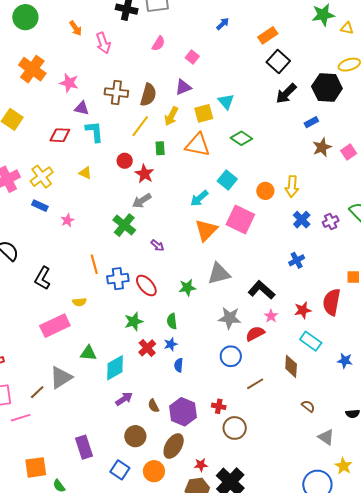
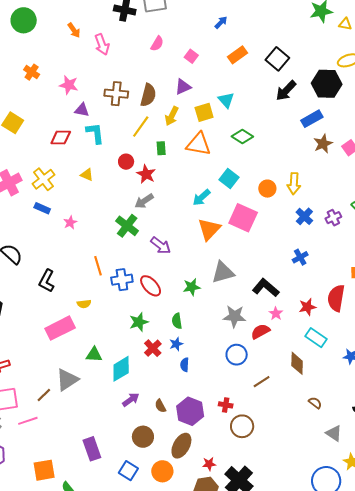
orange rectangle: (268, 35) -> (238, 55), moved
orange cross: (32, 69) -> (32, 72), size x0.6
blue rectangle: (311, 122) -> (312, 119), size x1.5
purple arrow: (157, 245) -> (161, 245), size x1.5

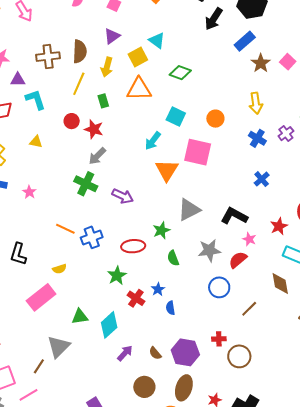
yellow arrow: (294, 184) -> (256, 103), moved
orange line: (98, 266) -> (65, 229), turned -36
red ellipse: (151, 286) -> (133, 246), moved, turned -40
green semicircle: (177, 321) -> (173, 258), moved

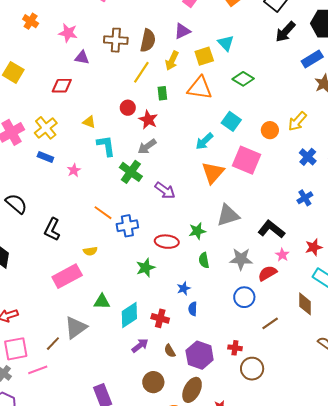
cyan L-shape: (35, 100) -> (106, 146), moved
yellow arrow: (256, 103) -> (297, 121), moved, turned 40
red cross: (136, 298) -> (160, 318), moved, turned -30

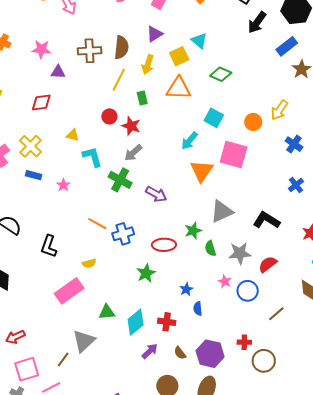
pink star: (282, 255) -> (225, 281), moved
green semicircle: (204, 260) -> (210, 248), moved

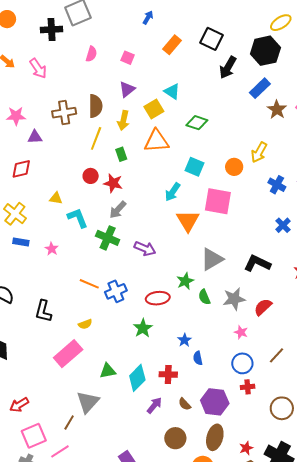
pink star: (225, 281) -> (241, 332), moved
blue circle: (248, 291) -> (242, 363), moved
brown circle: (264, 361) -> (282, 408), moved

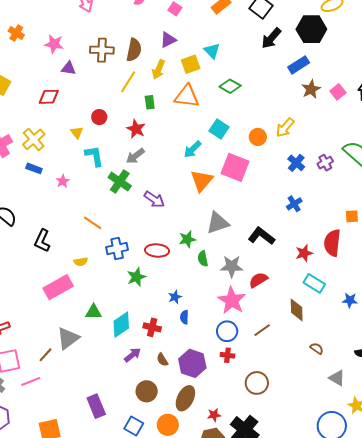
red circle: (91, 176) -> (99, 117), moved
yellow triangle: (56, 198) -> (77, 133), turned 32
blue cross: (116, 291) -> (117, 249), moved
pink star: (241, 332) -> (232, 300), size x2.0

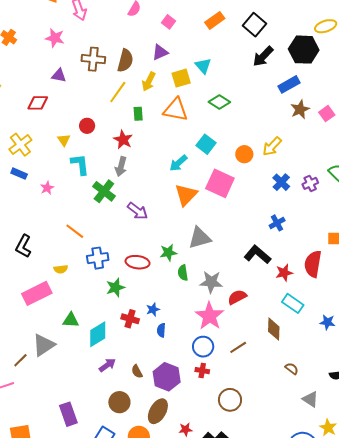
pink star: (54, 44) -> (55, 38), moved
gray arrow: (135, 156) -> (121, 167), turned -42
black L-shape: (261, 236) -> (257, 255), moved
red cross: (152, 327) -> (130, 319), moved

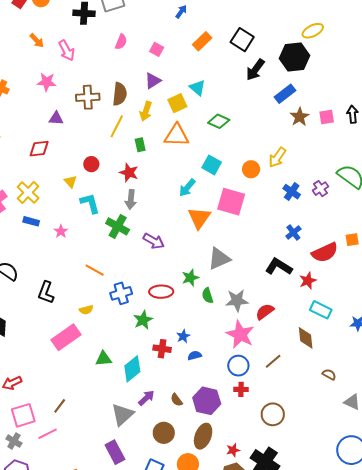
pink square: (327, 114) -> (327, 117), turned 35
red semicircle: (313, 264) -> (325, 252), moved, turned -116
blue semicircle: (161, 330) -> (195, 356), turned 80
gray triangle: (44, 345) -> (122, 415), moved

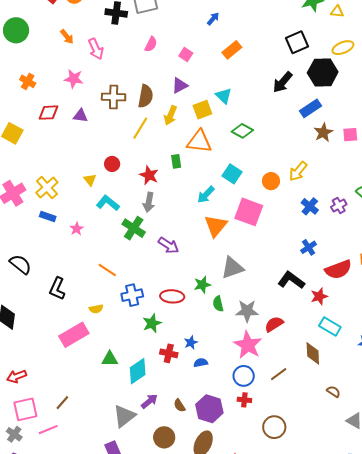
black square: (242, 40) -> (297, 42), moved, turned 30
green rectangle: (140, 145) -> (176, 161), moved
red diamond: (39, 149) -> (48, 113), moved
cyan L-shape: (90, 203) -> (108, 203), turned -40

